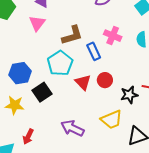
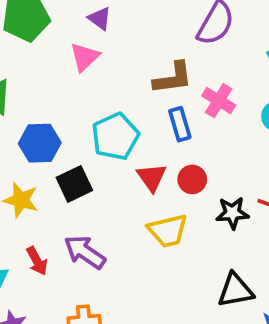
brown L-shape: (72, 35) -> (173, 78), moved
yellow trapezoid: (112, 120) -> (168, 231), moved
purple arrow: (72, 128) -> (85, 252), moved
red arrow: (28, 137) -> (37, 261), turned -63

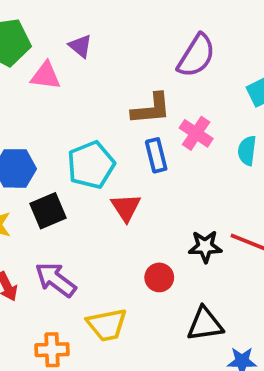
pink triangle: (85, 57) -> (46, 76), moved, turned 48
red circle: (192, 179) -> (159, 277), moved
yellow trapezoid: (168, 231) -> (107, 325), moved

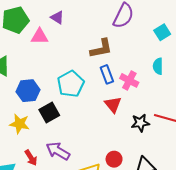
pink cross: (196, 133) -> (129, 80), moved
red triangle: (126, 207) -> (113, 105), moved
red circle: (159, 277) -> (114, 159), moved

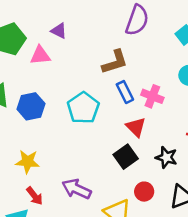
blue hexagon: (28, 91) -> (31, 106), moved
black square: (49, 113) -> (126, 157), moved
black star: (140, 123) -> (166, 157), moved, turned 30
red arrow: (31, 158) -> (35, 196), moved

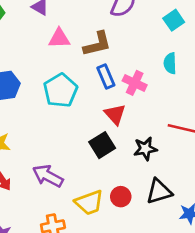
pink triangle: (40, 55) -> (59, 38), moved
black star: (166, 157) -> (145, 149), turned -30
red circle: (144, 192) -> (121, 197), moved

